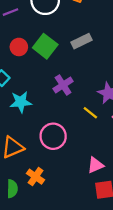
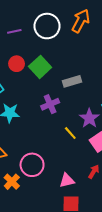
gray rectangle: (82, 41) -> (72, 81), moved
pink circle: (53, 136) -> (32, 165), moved

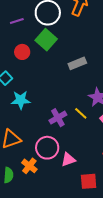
green square: (40, 67) -> (46, 40), moved
purple cross: (50, 104) -> (58, 118), moved
pink triangle: (67, 181) -> (68, 159), moved

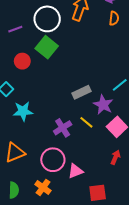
gray rectangle: (77, 63) -> (82, 92), moved
orange cross: (29, 166) -> (43, 187), moved

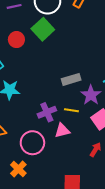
yellow line: (86, 122) -> (71, 110), turned -40
pink triangle: (75, 171) -> (62, 131), moved

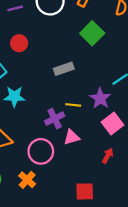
green square: (43, 29) -> (92, 33), moved
gray rectangle: (71, 79) -> (64, 69), moved
yellow line: (71, 110) -> (73, 105), moved

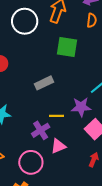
green square: (92, 33) -> (67, 47), turned -30
purple star: (100, 98) -> (81, 107), turned -30

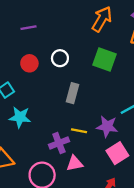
white circle: (25, 21) -> (60, 58), moved, size x0.6
gray rectangle: (44, 83) -> (73, 93), turned -60

